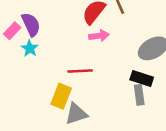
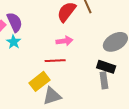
pink arrow: (99, 36) -> (64, 41), moved
yellow rectangle: (61, 96) -> (40, 81), turned 30

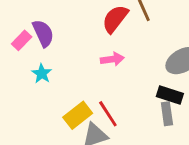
cyan star: (14, 42) -> (42, 74), moved
red line: (55, 61) -> (108, 114), moved, turned 60

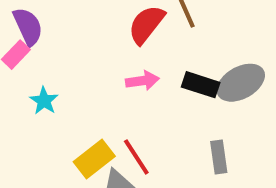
purple semicircle: (43, 33) -> (28, 26), moved
black rectangle: (170, 95) -> (201, 85), moved

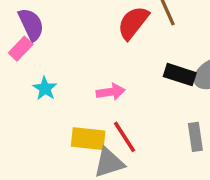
pink arrow: (142, 81) -> (111, 92), moved
yellow rectangle: (94, 159) -> (88, 139), turned 44

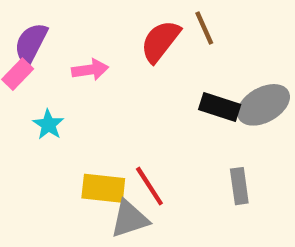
purple semicircle: (31, 24) -> (31, 43), turned -128
pink arrow: (111, 92) -> (90, 70), moved

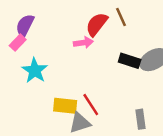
pink arrow: (90, 70) -> (83, 43), moved
cyan star: (48, 125) -> (35, 71), size x1.5
gray rectangle: (239, 186) -> (141, 119), moved

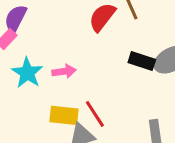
pink arrow: (83, 43) -> (64, 71), moved

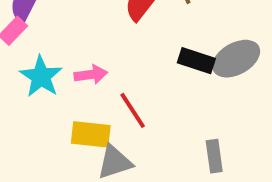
red line: (95, 114) -> (133, 110), moved

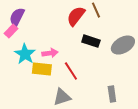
black rectangle: (196, 61) -> (91, 41), moved
yellow rectangle: (91, 134) -> (42, 69), moved

